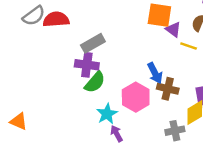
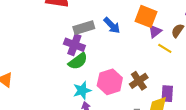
purple triangle: (173, 29) -> (155, 31), turned 32
blue arrow: (155, 73) -> (112, 25), moved, turned -30
brown cross: (168, 89) -> (139, 81), turned 30

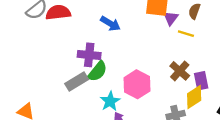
blue arrow: (112, 25) -> (110, 24), moved
gray rectangle: (84, 28) -> (77, 81), moved
brown cross: (139, 81) -> (180, 71), moved

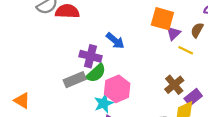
blue arrow: (110, 24) -> (115, 41), moved
purple rectangle: (201, 81) -> (193, 97), turned 54
pink hexagon: (137, 84) -> (117, 89), moved

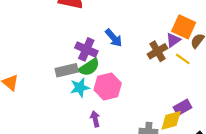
orange square: (162, 19) -> (184, 27), moved
brown cross: (174, 85) -> (158, 51), moved
cyan star: (104, 103) -> (80, 87), moved

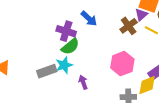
gray rectangle: (67, 70) -> (47, 71), moved
pink hexagon: (108, 86) -> (122, 64), moved
purple arrow: (95, 119) -> (83, 82), moved

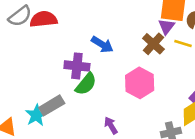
pink hexagon: (122, 64) -> (140, 83), moved
cyan star: (64, 65) -> (36, 115), moved
gray rectangle: (47, 71) -> (52, 105), moved

